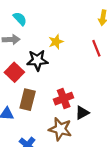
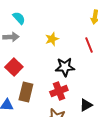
black star: (37, 60) -> (65, 67), moved
black triangle: (82, 113) -> (86, 105), moved

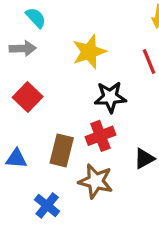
yellow star: (52, 39) -> (89, 52), size x1.5
brown rectangle: (26, 92) -> (62, 150), moved

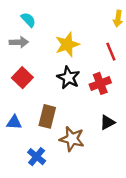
black star: (110, 97) -> (68, 78), moved, turned 30
red cross: (100, 136) -> (100, 83), moved

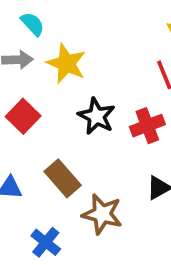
yellow star: (67, 45) -> (66, 63), moved, turned -30
brown rectangle: (47, 116) -> (63, 178), turned -55

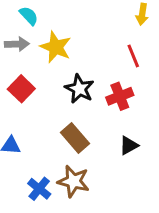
brown rectangle: (63, 178) -> (75, 138), moved
brown star: (102, 214) -> (74, 181), moved

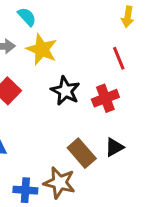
cyan semicircle: (29, 16) -> (27, 17), moved
brown rectangle: (75, 138) -> (82, 153), moved
blue cross: (39, 189) -> (25, 190), turned -35

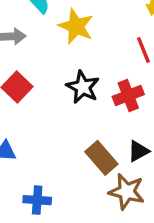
yellow star: (42, 49) -> (76, 26), moved
brown star: (59, 183) -> (127, 192), moved

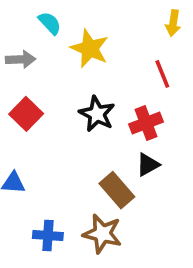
black triangle: (138, 151) -> (148, 165), moved
brown star: (127, 192) -> (102, 234), moved

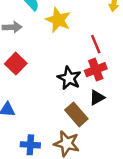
red line: (162, 74) -> (96, 44), moved
black star: (97, 114) -> (69, 78), moved

